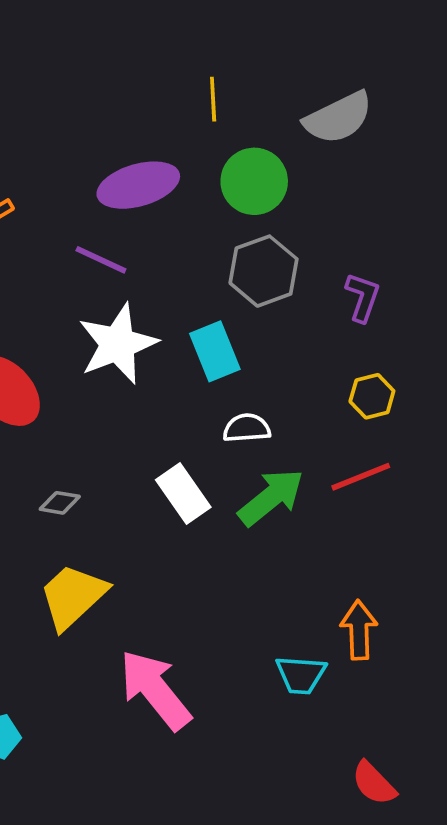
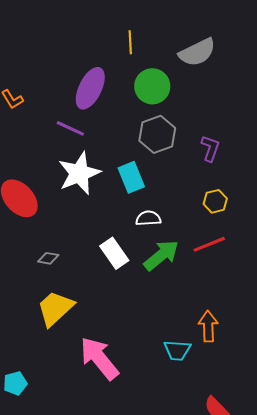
purple ellipse: (138, 185) -> (90, 88), turned -48

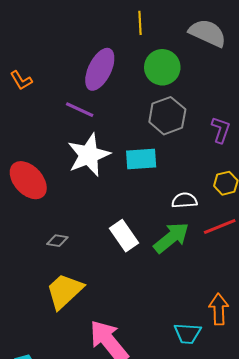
gray semicircle: (197, 52) -> (208, 33), turned -129
cyan rectangle: (131, 177) -> (141, 159), turned -72
white semicircle: (148, 218) -> (184, 200), moved

